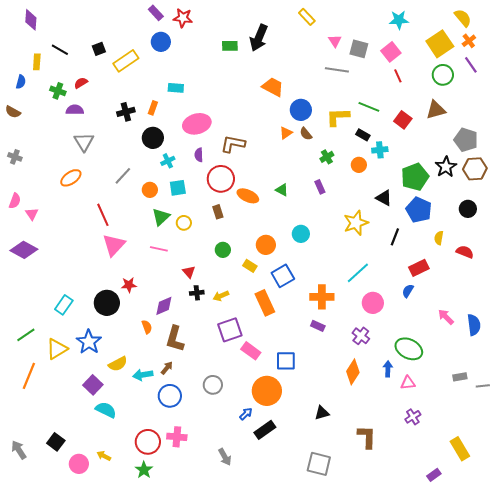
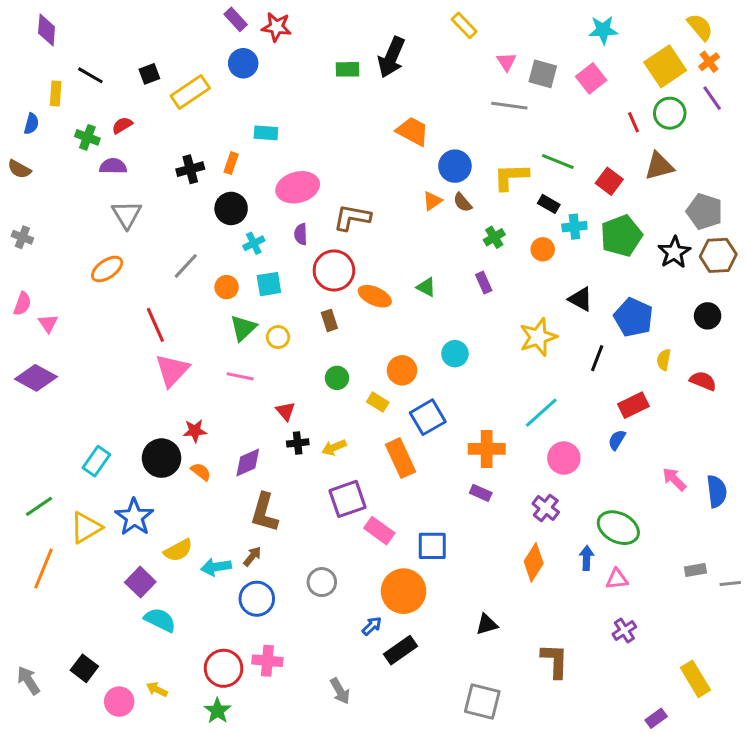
red line: (398, 76) -> (633, 122), moved
green pentagon: (415, 177) -> (621, 236), moved
orange semicircle: (147, 327) -> (201, 472), moved, turned -32

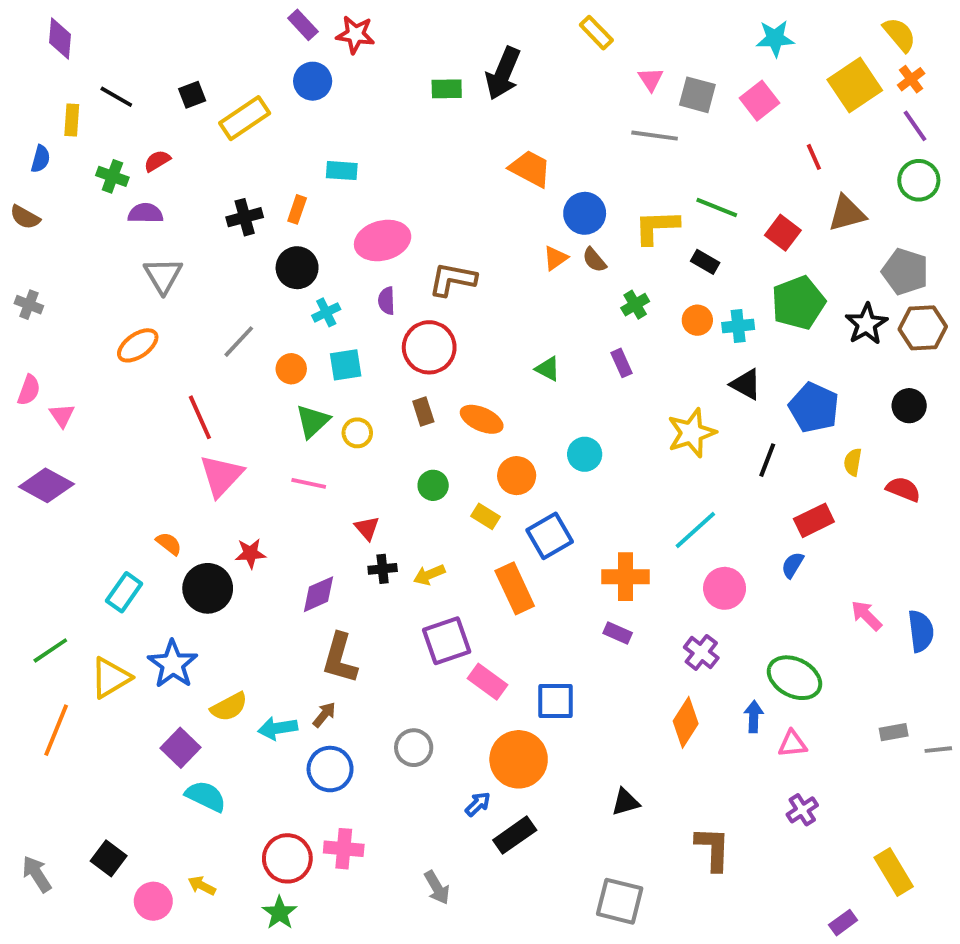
green circle: (670, 113) -> (919, 180), moved
cyan cross: (574, 227) -> (738, 326), moved
orange ellipse: (375, 296) -> (482, 419), moved
orange semicircle: (201, 472) -> (169, 544), moved

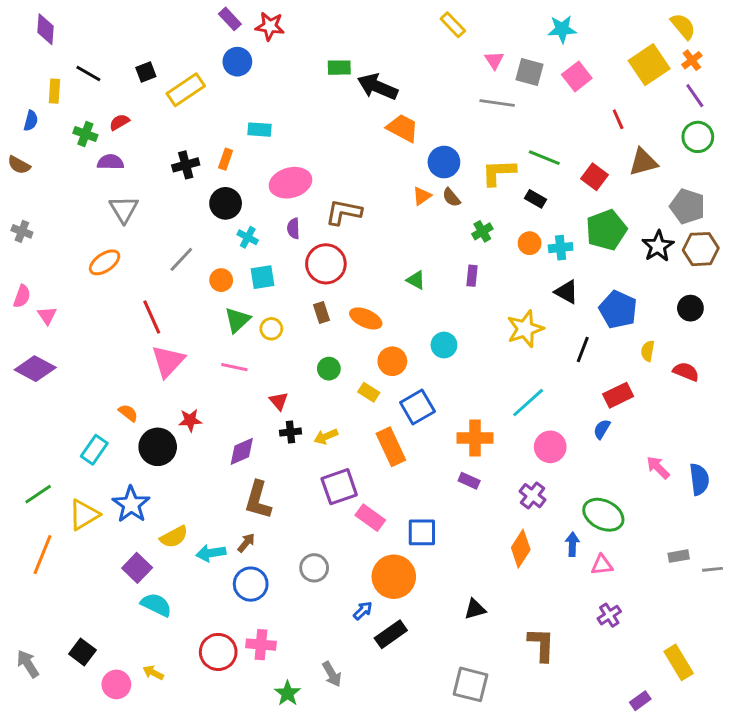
cyan star: (775, 38) -> (562, 29), moved
black arrow: (503, 73) -> (378, 87), moved, turned 90
cyan cross: (326, 312) -> (248, 237), turned -36
purple rectangle: (622, 363) -> (472, 276), turned 30
green star: (280, 913) -> (288, 693), moved

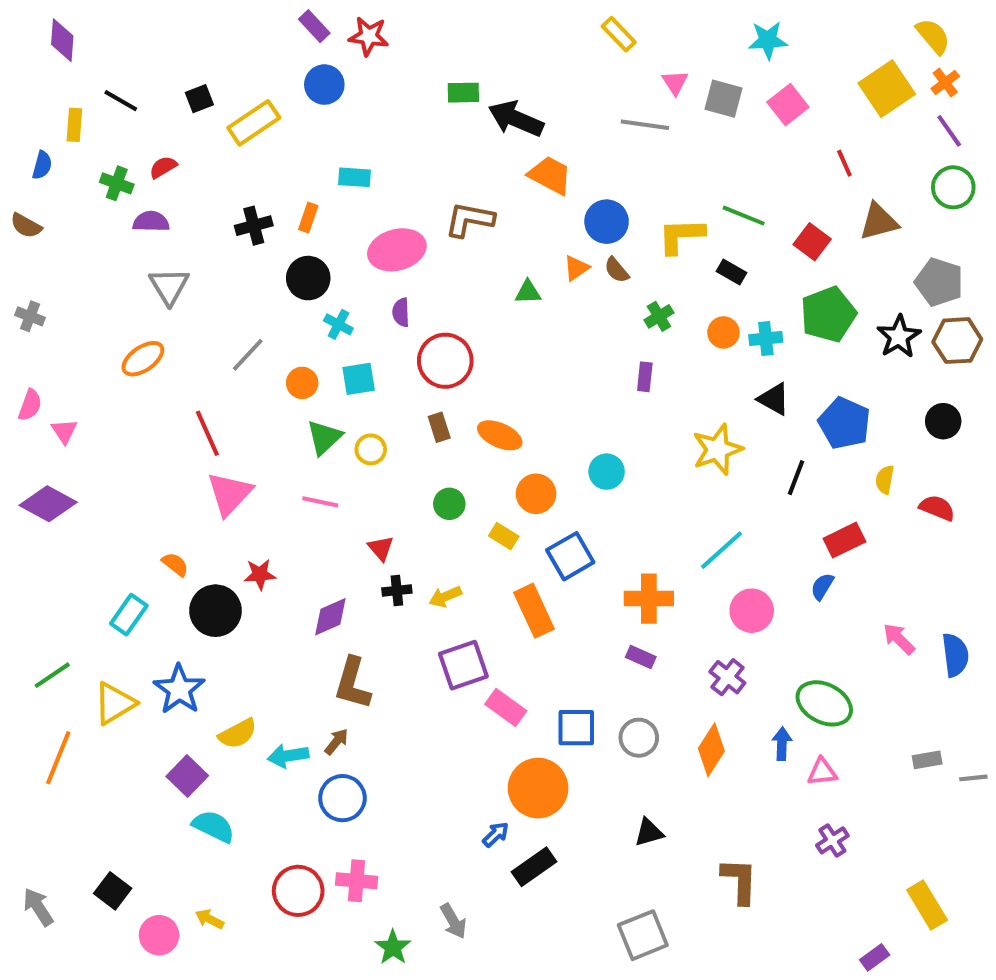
gray line: (497, 103) -> (645, 125), moved
brown L-shape: (344, 212) -> (469, 220), moved
green triangle: (416, 280) -> (528, 292), moved, turned -30
gray circle: (314, 568) -> (639, 738), moved
gray square: (471, 684) -> (643, 935), turned -36

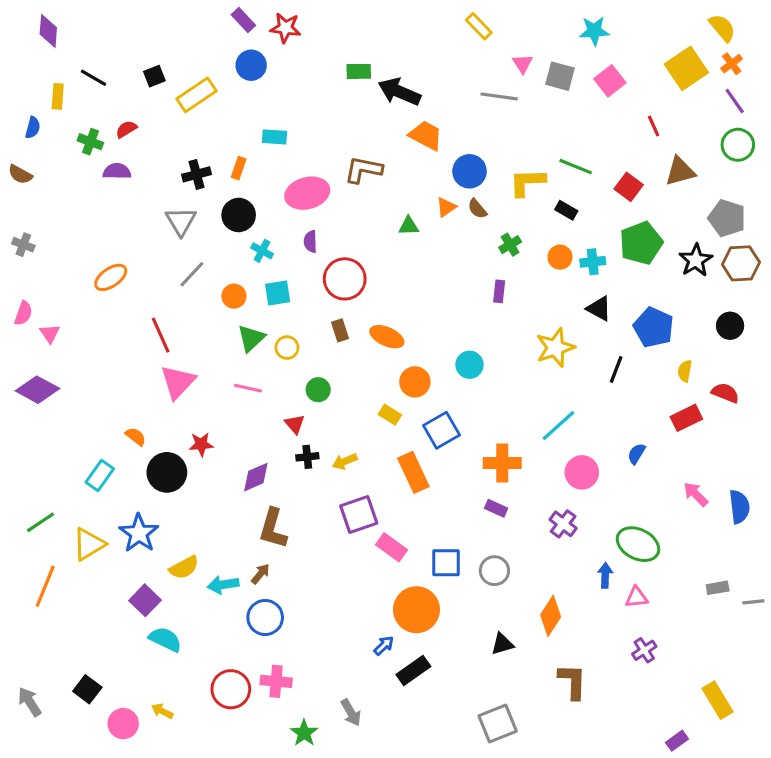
gray triangle: (169, 286) -> (181, 221), moved
green circle: (449, 504) -> (318, 390), moved
red rectangle: (844, 540) -> (686, 418), moved
orange diamond: (711, 750) -> (551, 616), moved

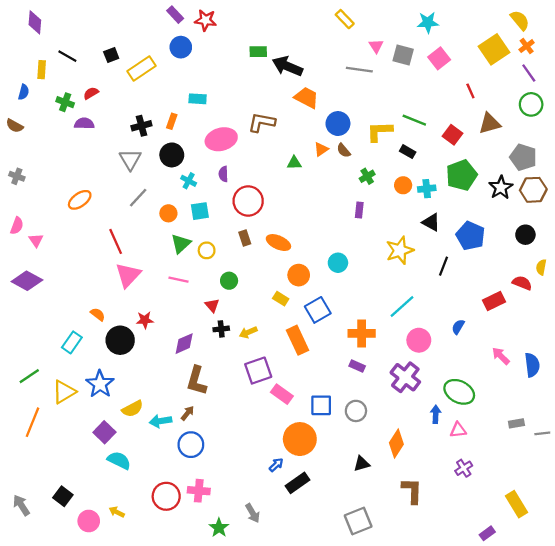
yellow semicircle: (685, 371) -> (541, 267), moved
purple cross: (563, 524) -> (405, 377), size x1.5

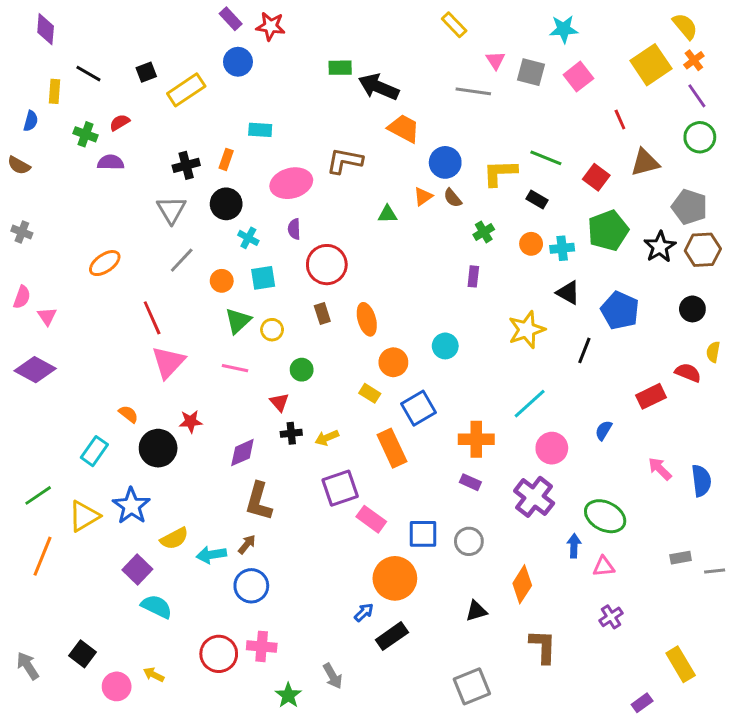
orange ellipse: (278, 243) -> (367, 319), turned 50

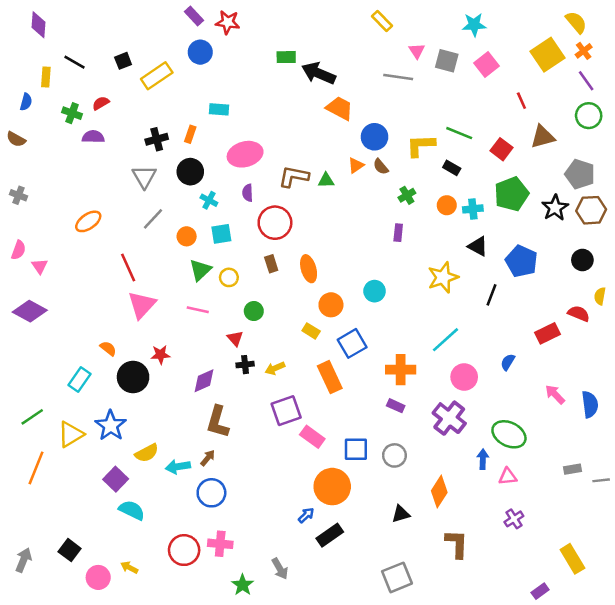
brown L-shape: (345, 161) -> (294, 177), moved
gray arrow: (28, 666) -> (23, 560), turned 55

